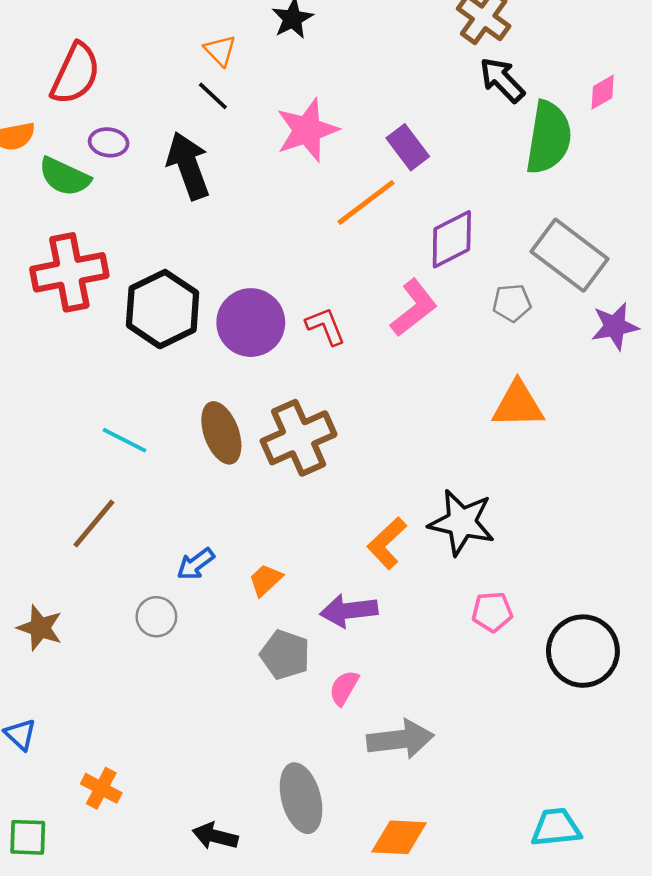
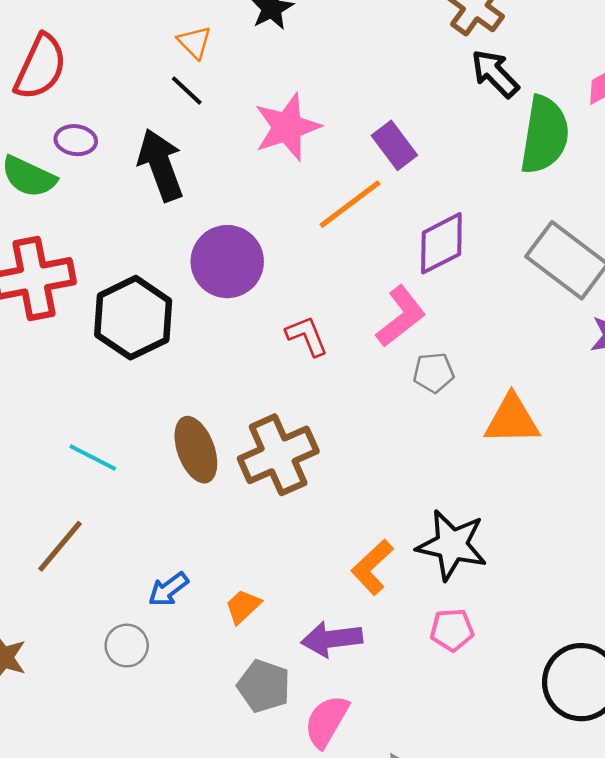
gray pentagon: (512, 303) -> (434, 373), moved
purple circle: (251, 323) -> (227, 262), moved
pink pentagon: (492, 612) -> (452, 630), moved
pink semicircle: (344, 688) -> (326, 721), size x1.4

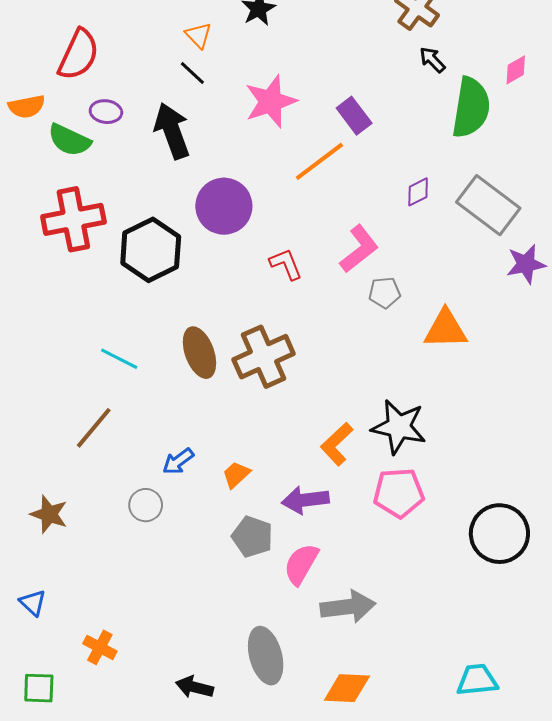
black arrow: (495, 74) -> (432, 60), size x0.7
purple diamond: (441, 243) -> (418, 192), moved, size x0.6
pink pentagon: (452, 630) -> (399, 493), size x1.5

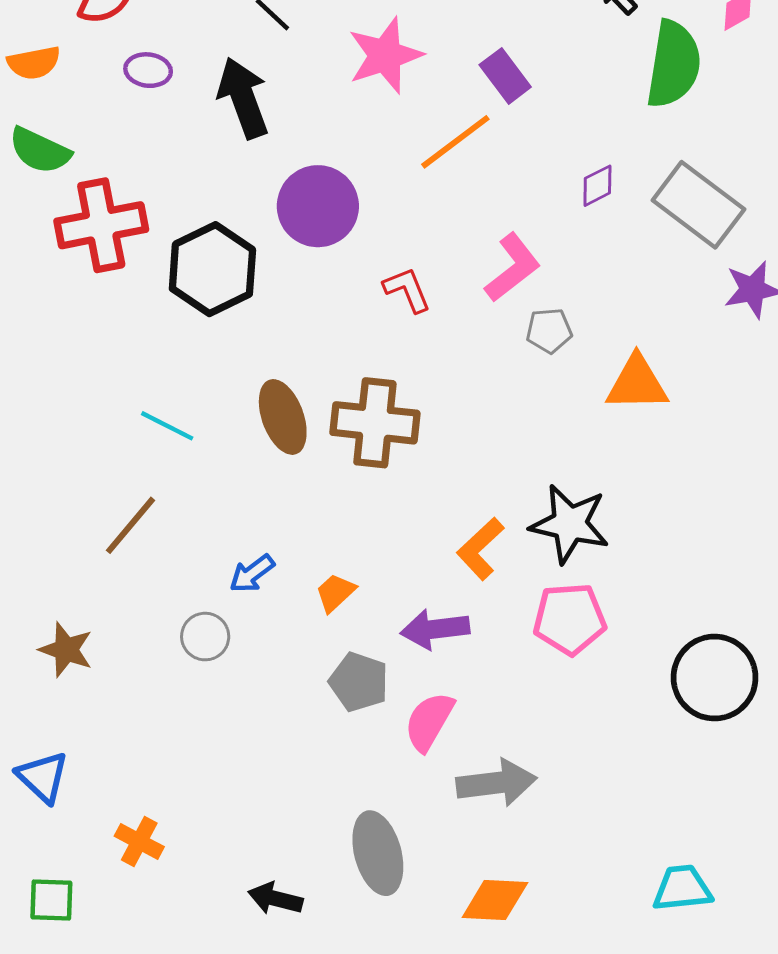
green semicircle: (69, 140) -> (40, 151), moved
brown cross: (264, 357) -> (375, 423), turned 30
blue triangle: (33, 603) -> (43, 777), size x1.4

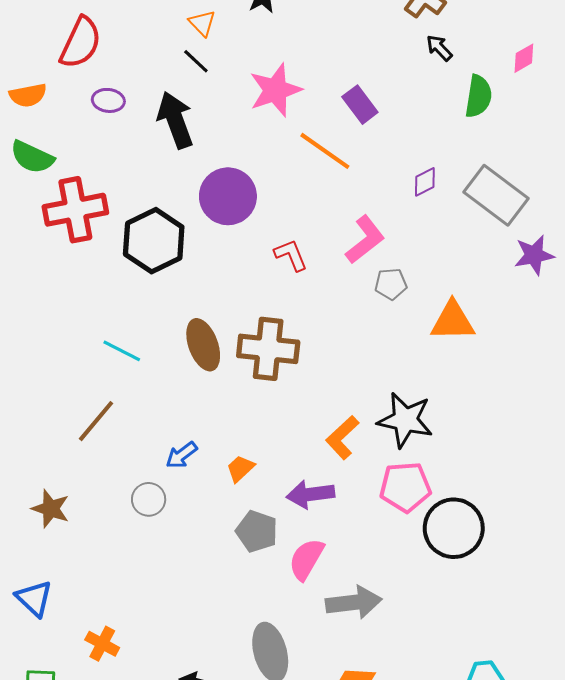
green semicircle: (674, 64) -> (478, 96), size x0.7
orange line: (455, 142) -> (325, 151), turned 72
black circle: (715, 678) -> (454, 528), moved

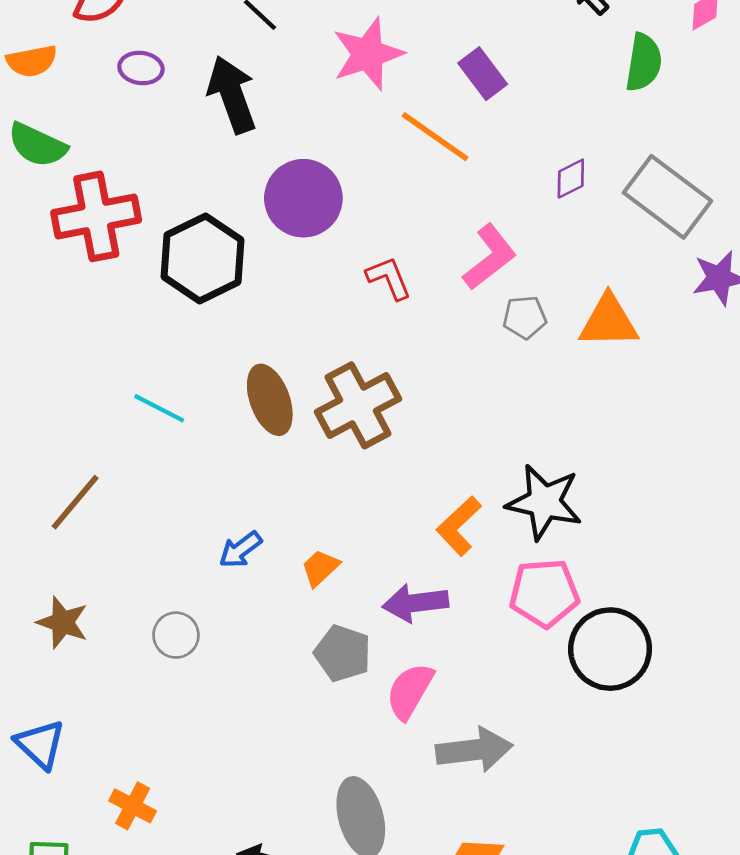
orange triangle: (453, 321) -> (609, 321), moved
brown cross: (268, 349) -> (358, 405), turned -34
brown line: (96, 421) -> (75, 502), moved
gray circle: (149, 499) -> (176, 635), moved

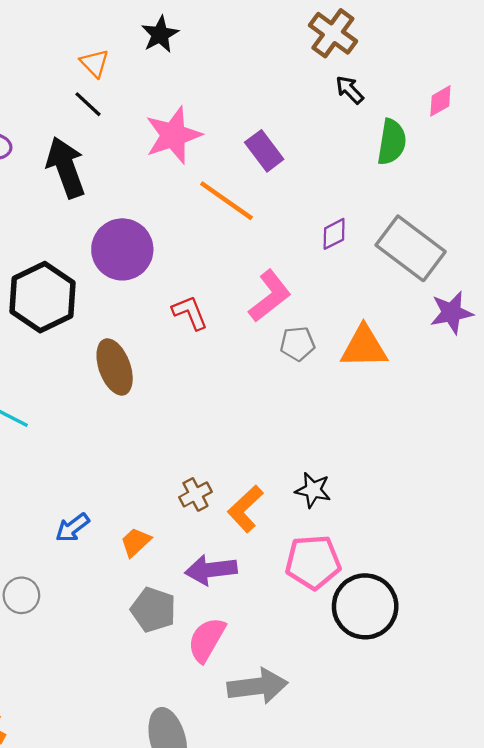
brown ellipse: (270, 400) -> (115, 367), moved
brown cross: (358, 405) -> (195, 494), moved, size x0.5
black star: (544, 502) -> (313, 490), size x0.6

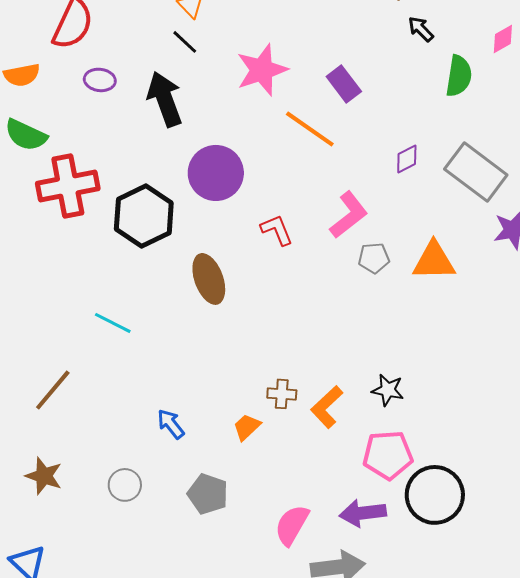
brown cross: (195, 494) -> (282, 394), turned 32
blue arrow: (72, 528) -> (171, 424), turned 88
orange trapezoid: (136, 542) -> (247, 427), moved
purple arrow: (211, 570) -> (363, 513), moved
gray pentagon: (153, 610) -> (208, 494), moved

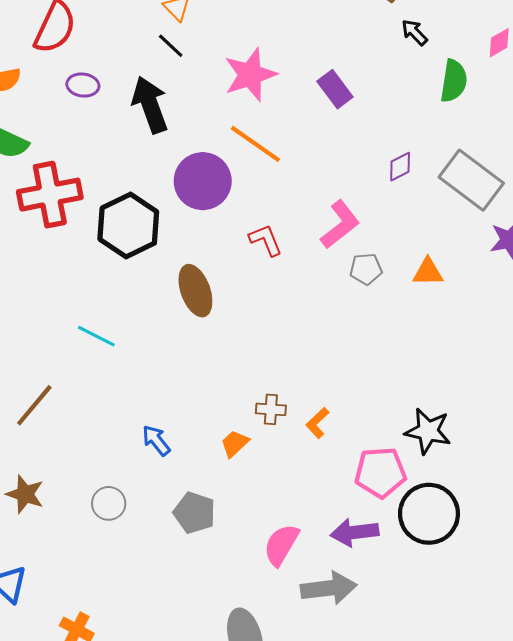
orange line: (310, 129) -> (255, 144), moved
orange triangle: (434, 261) -> (428, 272), size x0.7
black star: (388, 390) -> (428, 431), moved, size x1.4
orange L-shape: (327, 407) -> (317, 423), size x0.7

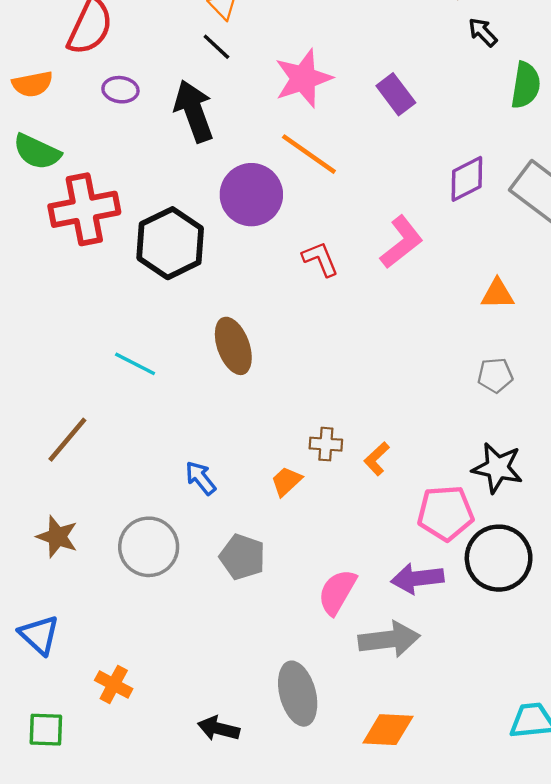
purple diamond: (400, 167) -> (467, 179), size x1.4
gray pentagon: (366, 269) -> (495, 375), moved
brown ellipse: (195, 291) -> (233, 346), moved
gray circle: (109, 503) -> (149, 547), size x1.6

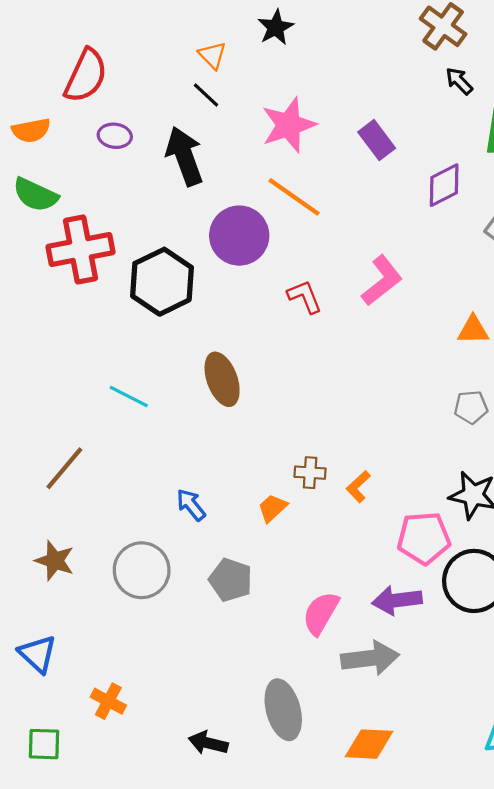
purple diamond: (467, 179) -> (444, 185), moved

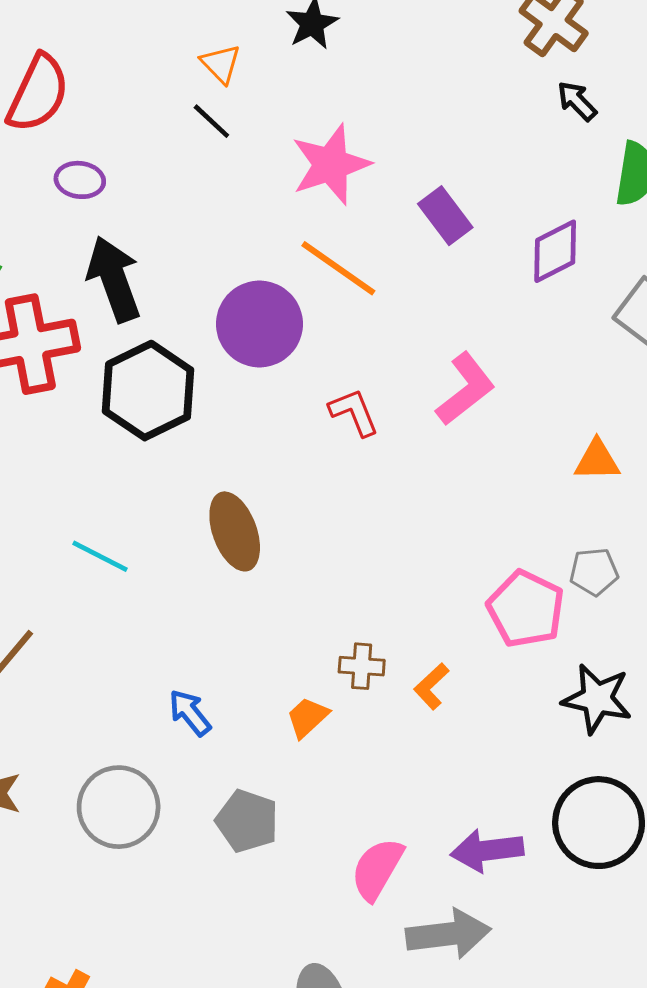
purple rectangle: (377, 140) -> (445, 216), moved
black arrow: (185, 156) -> (114, 279), moved
pink pentagon: (424, 538) -> (526, 609), moved, turned 30

